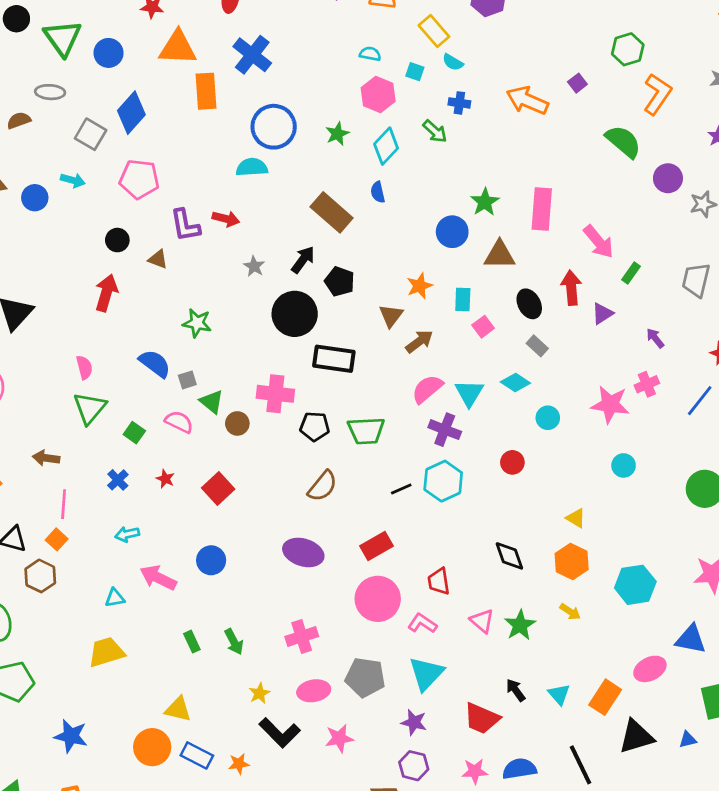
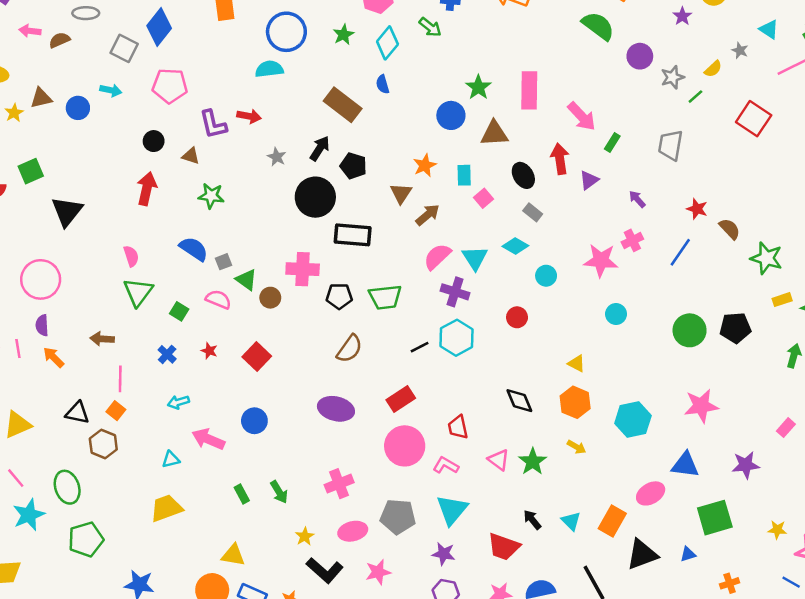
green star: (197, 323) -> (211, 196), moved

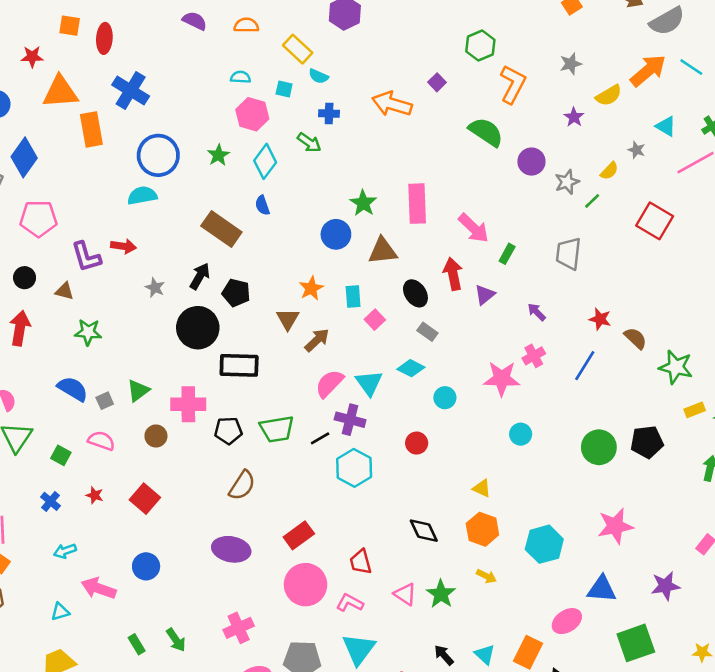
green triangle: (246, 280) -> (138, 391), moved, turned 50
black line: (420, 347) -> (320, 438), moved

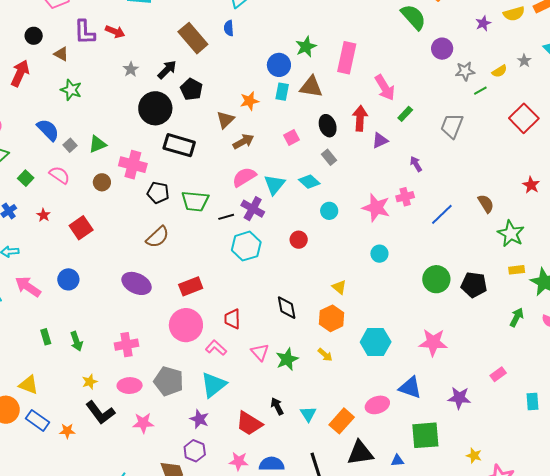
cyan rectangle: (353, 296) -> (282, 92), moved
red star: (600, 319) -> (531, 185), moved
gray square: (105, 401) -> (70, 145), turned -32

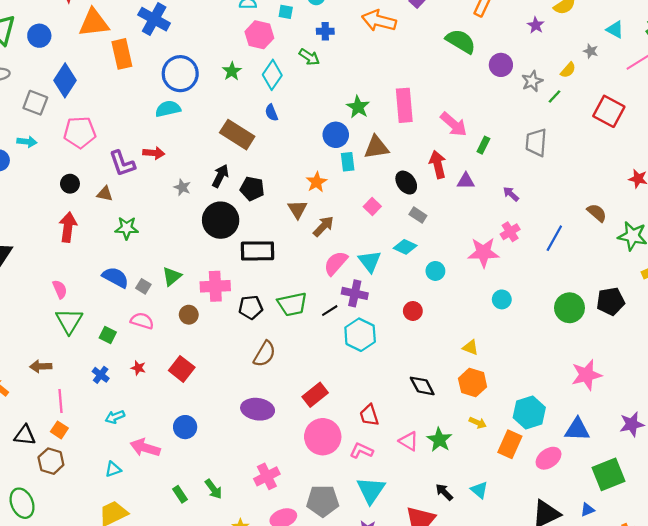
purple triangle: (380, 140) -> (466, 181), turned 42
cyan hexagon: (376, 342) -> (529, 412), moved
orange rectangle: (342, 421) -> (510, 444), moved

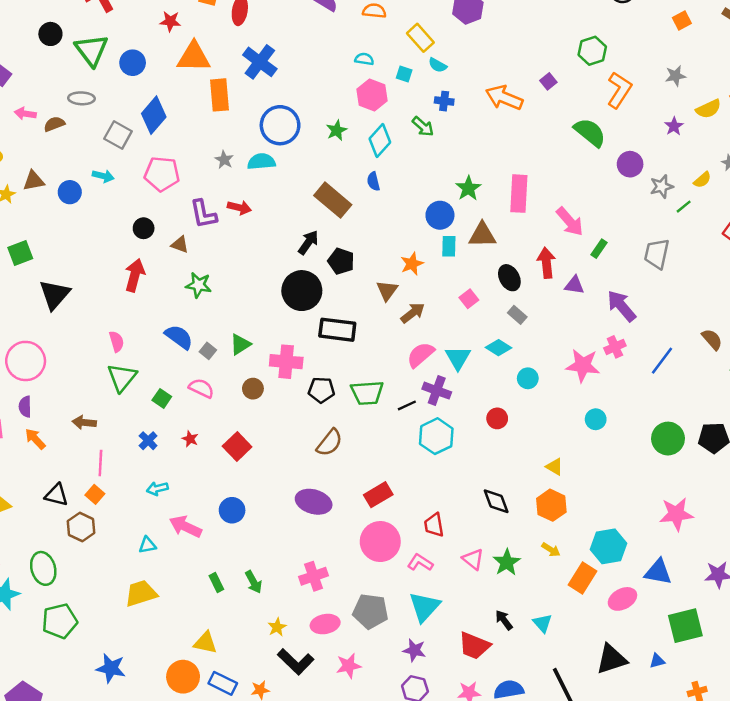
gray star: (182, 187) -> (224, 160), moved
purple arrow: (511, 194) -> (621, 306), size x1.8

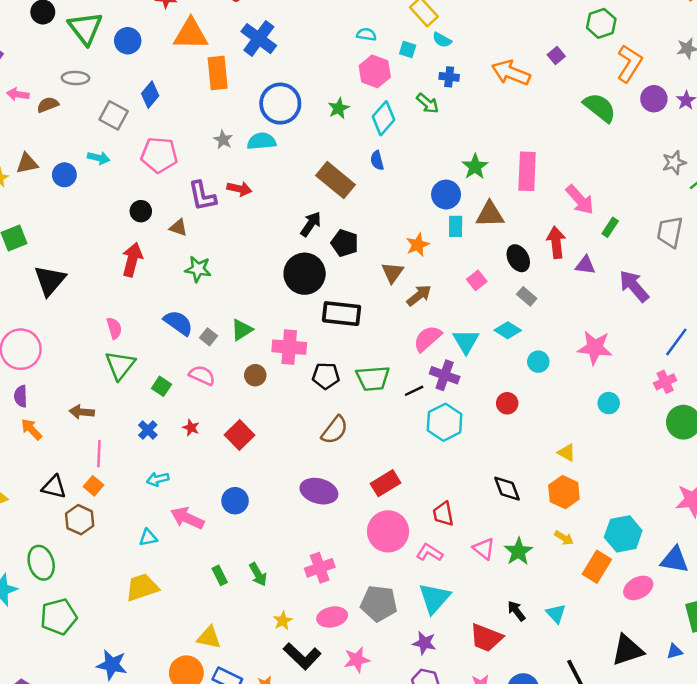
blue diamond: (154, 115) -> (150, 95), size x0.7
purple circle: (630, 164) -> (654, 99), moved
pink cross: (615, 347) -> (665, 382), moved

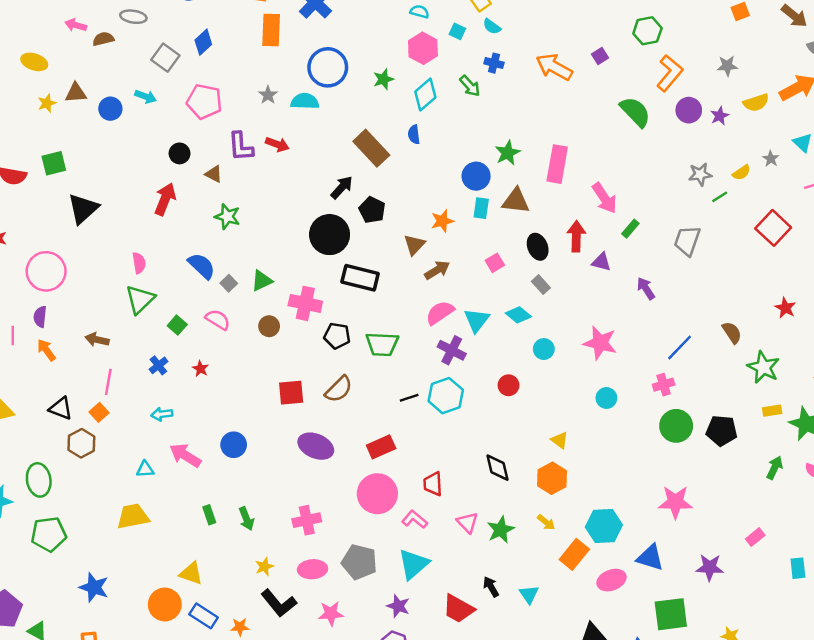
purple arrow: (634, 286) -> (646, 288), size x0.7
black line: (414, 391) -> (409, 398), moved
red square: (239, 435) -> (291, 393), moved, turned 32

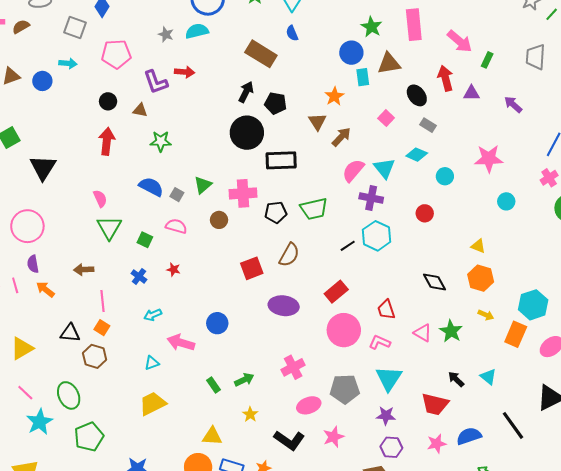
green arrow: (246, 519) -> (244, 380), turned -78
yellow star: (264, 567) -> (250, 414), moved

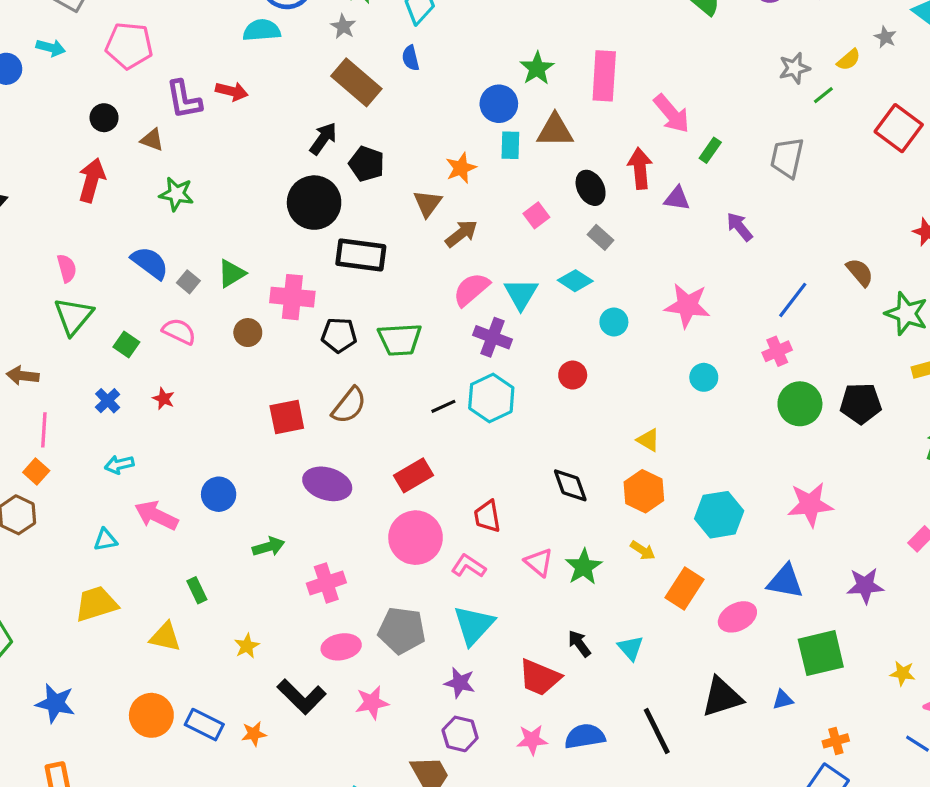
gray star: (166, 34) -> (343, 26), moved
cyan hexagon: (533, 305) -> (719, 515), moved
green arrow: (244, 380) -> (269, 547), moved
yellow triangle: (212, 436) -> (165, 637), moved

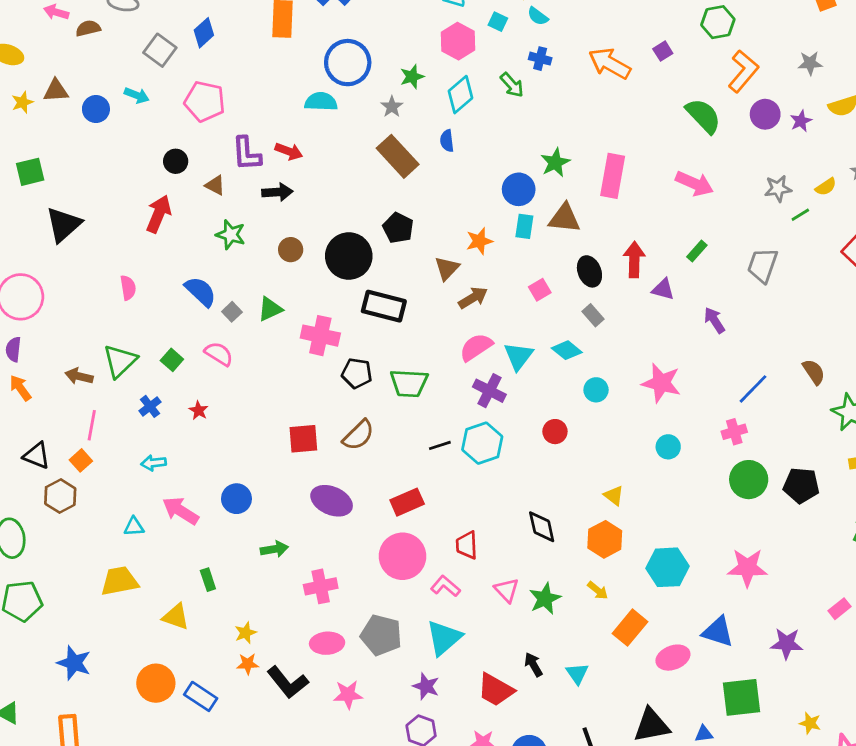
pink arrow: (672, 114) -> (694, 183), moved, turned -33
black arrow: (323, 139) -> (277, 192), moved, turned 44
green triangle: (73, 316) -> (120, 361), moved
brown circle: (248, 333) -> (291, 250), moved
orange star: (254, 734) -> (248, 664), moved

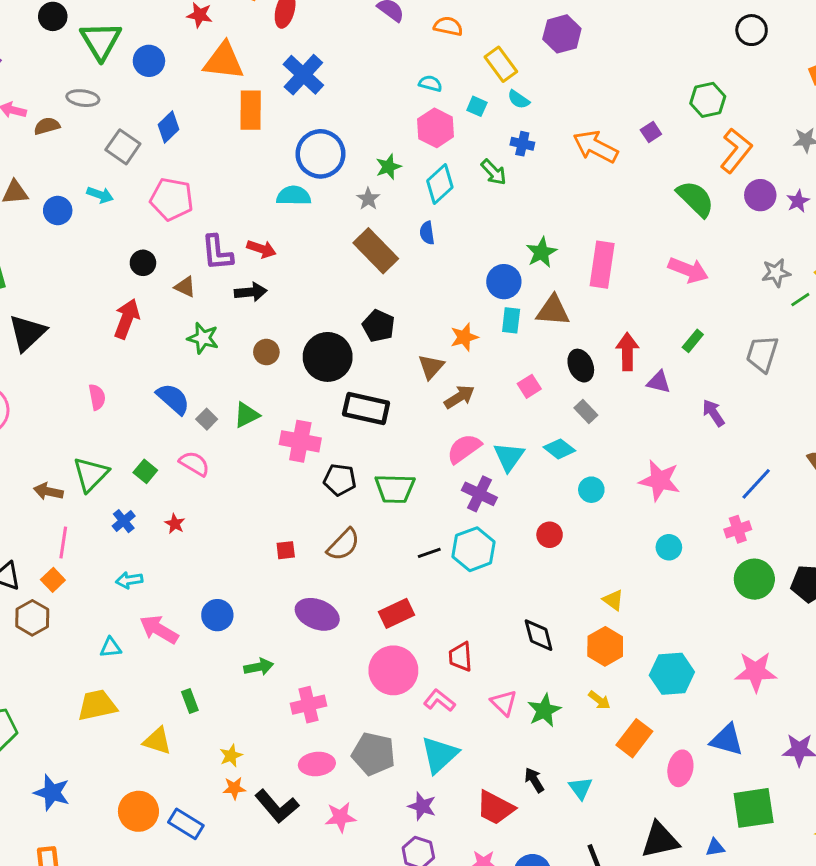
red square: (303, 439) -> (286, 550), size x0.6
pink ellipse: (673, 658) -> (680, 768), turned -56

